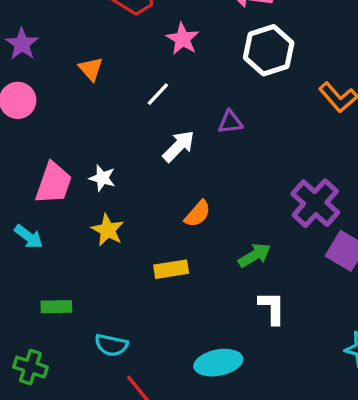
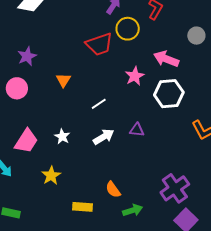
pink star: (183, 39) -> (135, 76), moved
white star: (102, 178) -> (62, 137), moved
orange semicircle: (198, 214) -> (113, 190), moved, turned 90

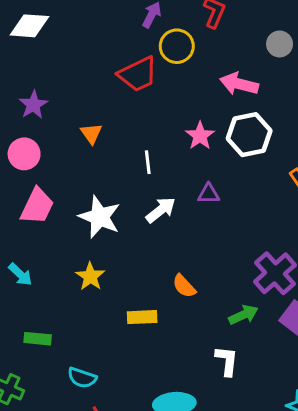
pink star: (135, 76) -> (200, 136), moved
white line: (99, 104) -> (148, 162), turned -56
white star: (62, 137) -> (100, 217), size x1.8
pink trapezoid: (26, 141) -> (37, 206), moved
green arrow: (133, 210) -> (243, 315), moved

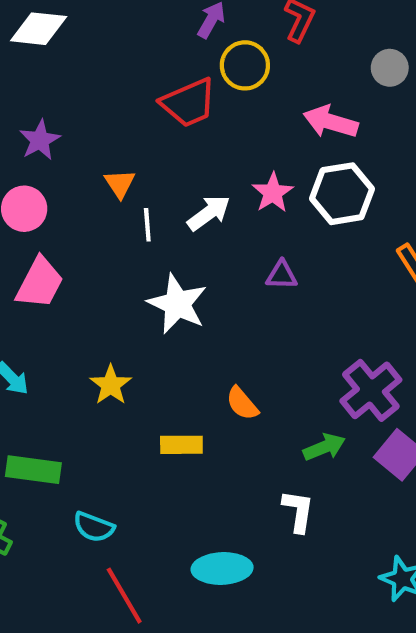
white line: (148, 162) -> (147, 225), moved
white arrow: (161, 210) -> (209, 213), moved
white star: (100, 217) -> (177, 304), moved
green rectangle: (38, 339) -> (33, 470), size x1.4

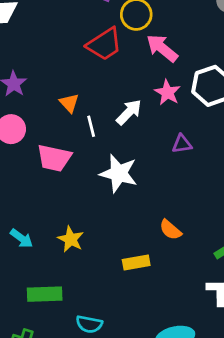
pink arrow: (331, 122) -> (162, 48), moved, turned 32
pink trapezoid: (40, 283) -> (54, 158), moved, turned 84
yellow star: (111, 385) -> (71, 239), moved

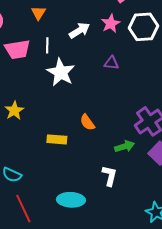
white line: (91, 126) -> (47, 45), moved
pink trapezoid: (54, 158) -> (17, 49), turned -36

